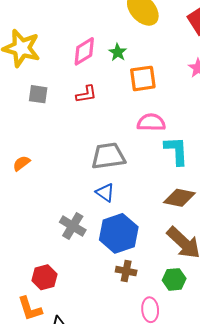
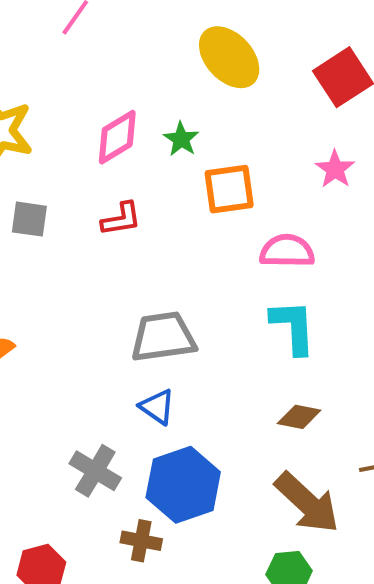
pink semicircle: (151, 122) -> (287, 251), moved
brown diamond: (179, 198) -> (299, 417), size x0.7
brown cross: (126, 271) -> (141, 541), moved

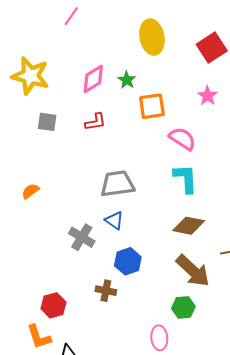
yellow ellipse: (229, 57) -> (152, 37), turned 32
pink semicircle: (287, 251) -> (182, 139), turned 32
brown diamond: (299, 417) -> (189, 226), size x1.4
gray cross: (95, 471) -> (82, 237), moved
blue hexagon: (183, 485) -> (128, 261), size x0.7

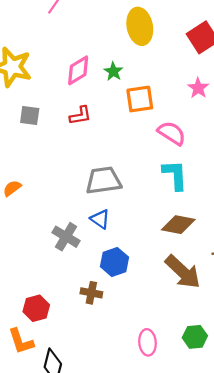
green hexagon: (183, 307) -> (195, 337), moved

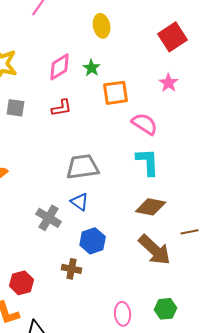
yellow ellipse: (140, 26) -> (102, 26), moved, size x0.7

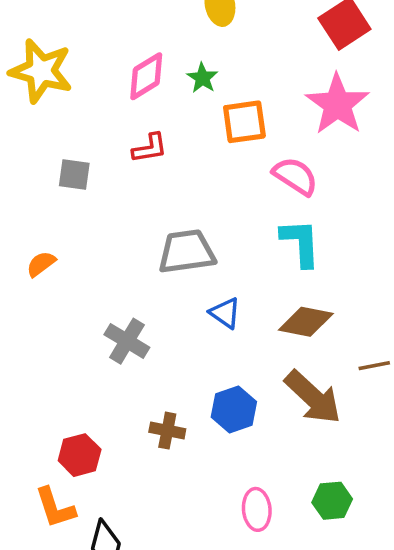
pink star: (169, 83) -> (337, 104), size x1.8
gray square: (16, 108) -> (74, 174), moved
blue triangle: (80, 202) -> (225, 313), moved
blue hexagon: (93, 241) -> (234, 409), moved

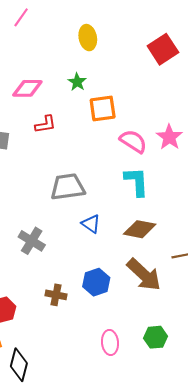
pink diamond: (146, 76) -> (27, 88), moved, turned 32
pink star: (337, 104) -> (169, 137), moved, size x0.7

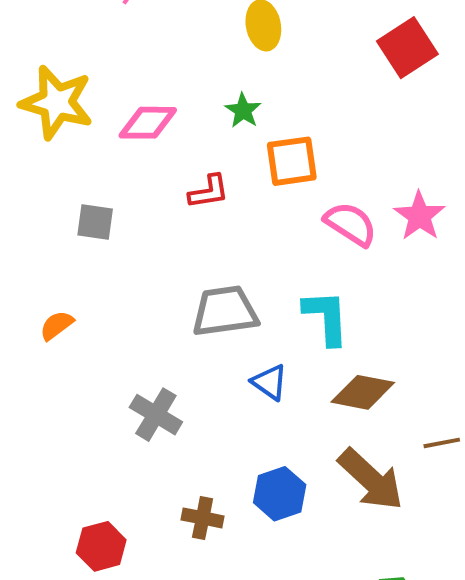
red L-shape: (45, 124) -> (209, 192), moved
cyan L-shape: (136, 182) -> (326, 317), moved

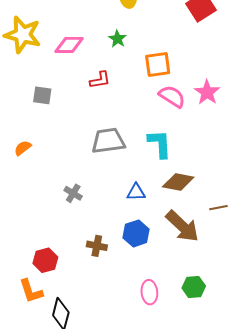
orange square: (292, 161) -> (158, 65), moved
blue triangle: (269, 382) -> (136, 192), moved, turned -36
gray cross: (156, 415) -> (73, 193), size x0.7

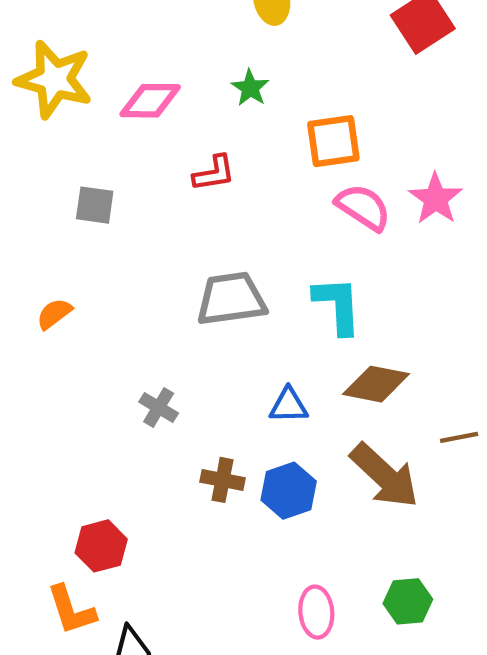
brown cross: (97, 246) -> (223, 480), moved

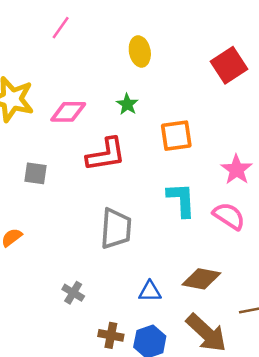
red L-shape: (214, 173) -> (106, 155), size x1.6
pink semicircle: (363, 207) -> (229, 216), moved
gray trapezoid: (231, 299) -> (116, 229), turned 102
cyan L-shape: (338, 305) -> (181, 200), moved

